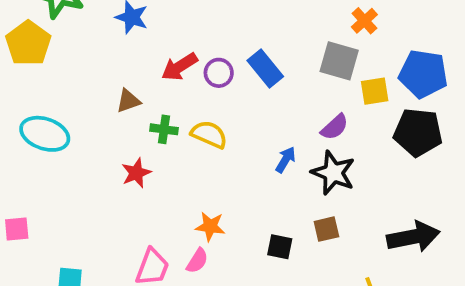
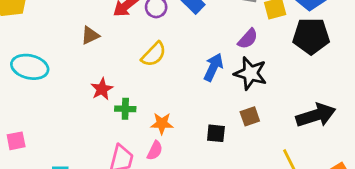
green cross: (164, 129) -> (125, 109), moved
yellow semicircle: (209, 134) -> (154, 54), turned 116
blue arrow: (286, 160) -> (213, 67), size x1.4

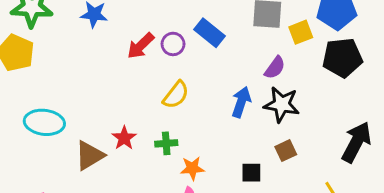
brown triangle: (90, 35) -> (90, 155), moved, size x1.5
green cross: (125, 109) -> (166, 143), moved
black arrow: (316, 115) -> (356, 142), turned -39

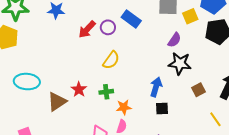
blue arrow: (241, 102) -> (156, 87), moved
brown square: (286, 151) -> (198, 90), moved

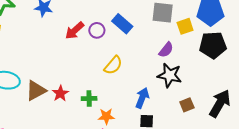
yellow semicircle: (111, 60) -> (113, 65), moved
brown triangle: (57, 102) -> (36, 91), moved

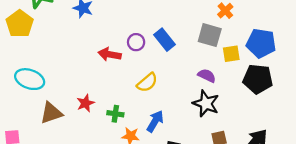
red arrow: (75, 31) -> (110, 54), moved, turned 42
purple semicircle: (166, 50) -> (207, 76), turned -112
brown triangle: (36, 91) -> (51, 113), moved
blue arrow: (142, 98) -> (155, 121), moved

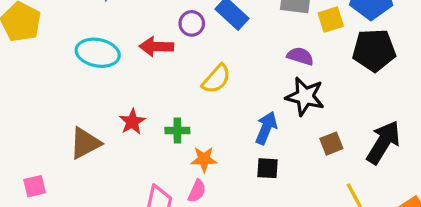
cyan ellipse: (30, 79) -> (98, 53), moved
blue arrow: (155, 121) -> (266, 128), moved

